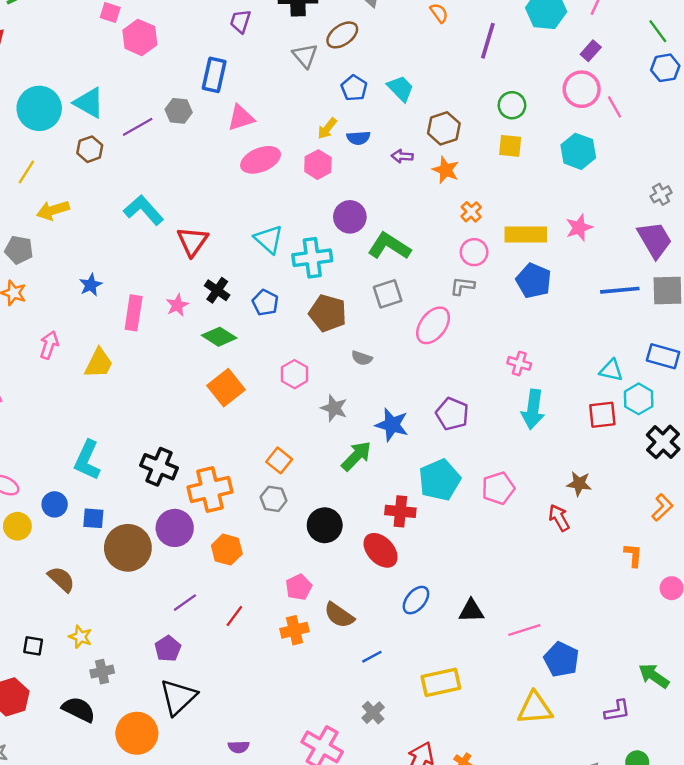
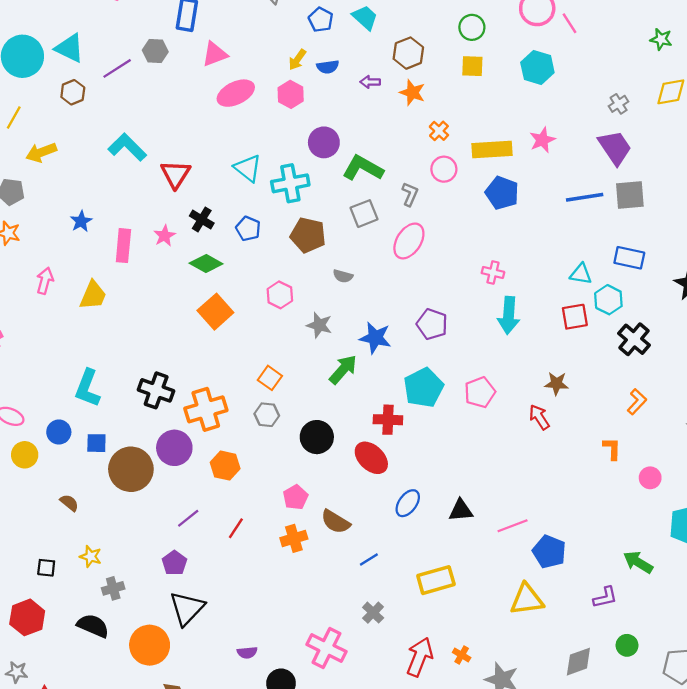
gray L-shape: (462, 286) -> (410, 194), moved, turned 110
brown semicircle: (61, 579) -> (69, 503), size x0.7

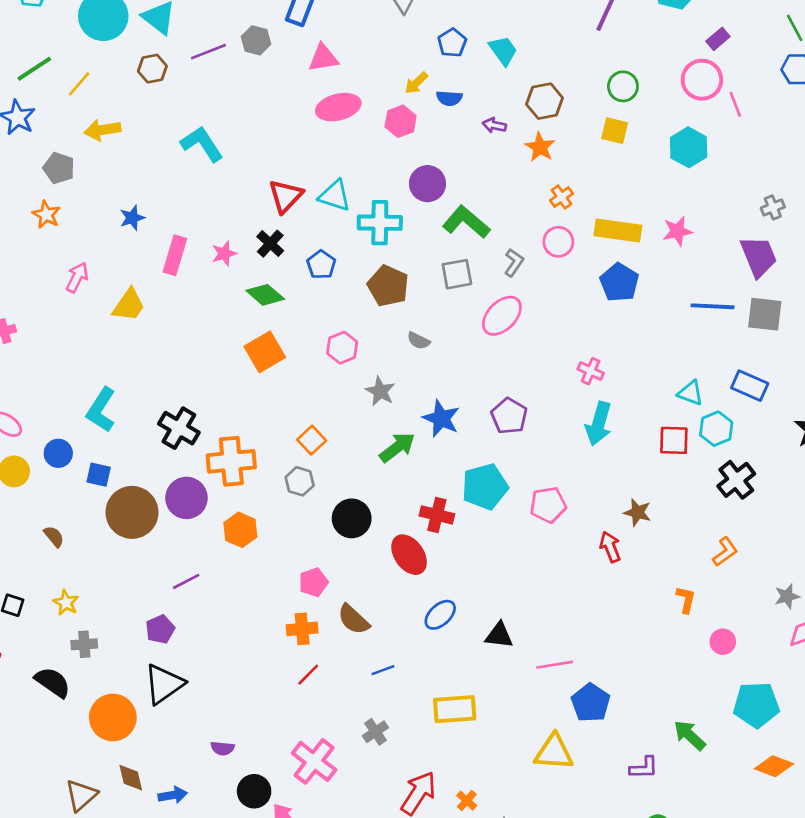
cyan triangle: (248, 168) -> (335, 196), turned -32
red triangle: (176, 174) -> (286, 196), moved
red line: (236, 528) -> (308, 675), moved

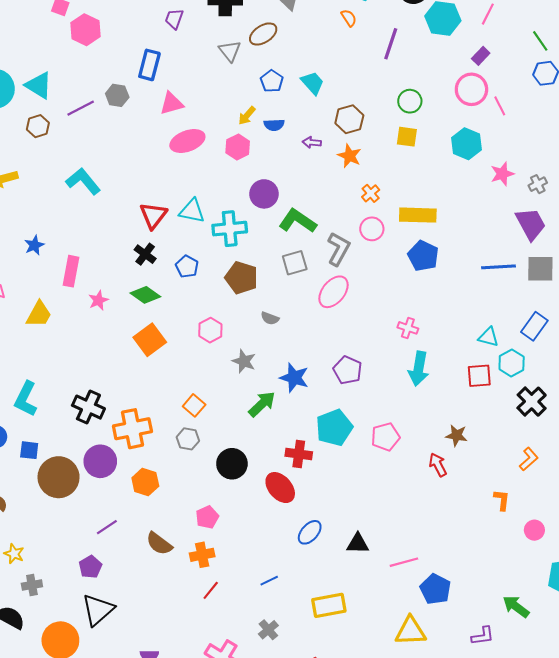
pink star: (678, 231) -> (502, 174), moved
pink star: (224, 254) -> (98, 300), moved
gray L-shape: (514, 263) -> (339, 249), size x1.5
blue rectangle: (750, 386) -> (534, 326), turned -72
brown semicircle: (353, 619) -> (159, 544), moved

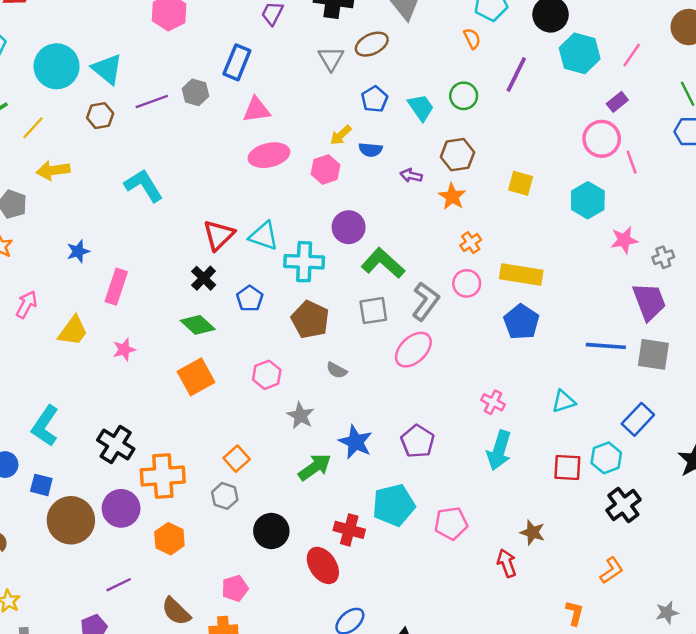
green circle: (410, 101) -> (464, 96), moved
pink star: (98, 300) -> (124, 350), moved
cyan triangle: (488, 337) -> (564, 401), moved, turned -40

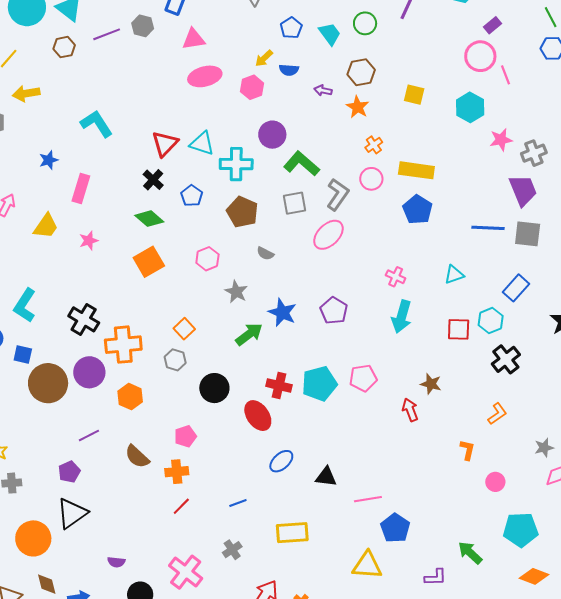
cyan L-shape: (144, 185) -> (97, 124), moved
gray cross: (663, 257) -> (534, 153), size x1.4
cyan pentagon: (394, 505) -> (319, 384), moved

